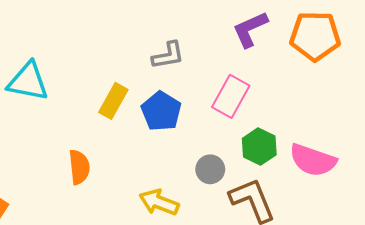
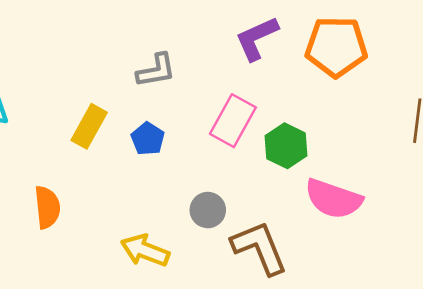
blue pentagon: (161, 111) -> (148, 139), size x0.7
green hexagon: (259, 147) -> (286, 146), moved

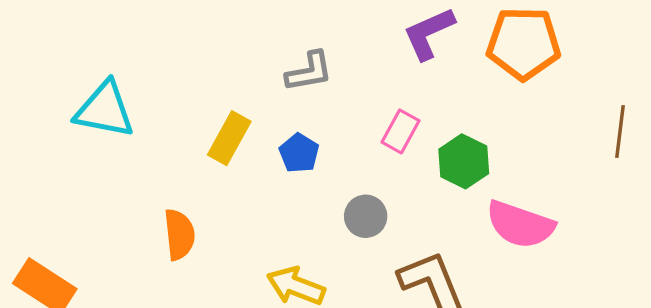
pink rectangle: (233, 121) -> (401, 131), size x0.7
gray circle: (208, 210) -> (366, 216), moved

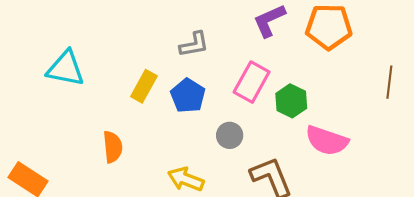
pink rectangle: (401, 131) -> (252, 82), size x1.5
blue pentagon: (299, 153) -> (188, 96), size x1.4

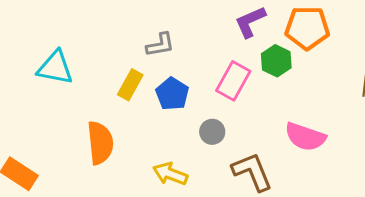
gray L-shape: (194, 44) -> (160, 45), moved
green hexagon: (291, 101) -> (276, 61), moved
orange semicircle: (113, 147) -> (100, 143), size x1.4

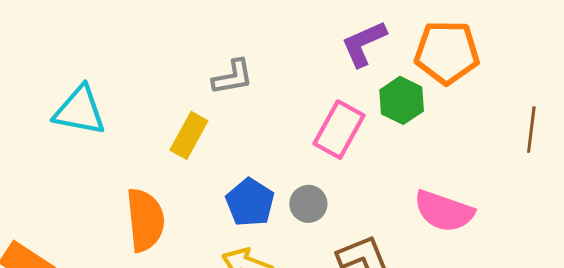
blue pentagon: (172, 94) -> (250, 202), moved

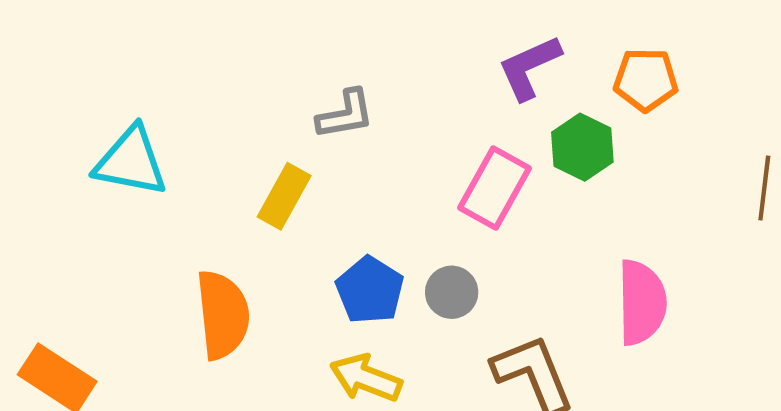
orange pentagon: (447, 52) -> (646, 80), size x0.7
pink semicircle: (444, 211) -> (642, 302), turned -110

